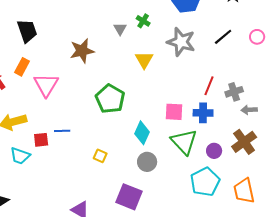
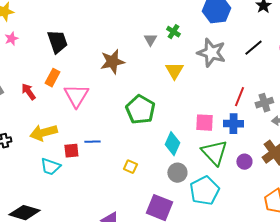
cyan pentagon: (205, 182) -> (204, 191), moved

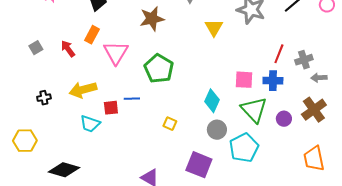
green pentagon: (140, 110) -> (159, 69), moved

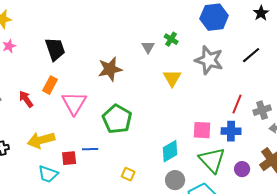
cyan diamond: (212, 101) -> (170, 151), turned 35

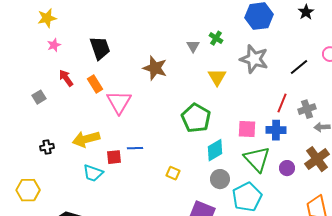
black line: (251, 55) -> (299, 67), moved
brown star: (110, 69) -> (155, 68), turned 30
orange rectangle: (50, 85) -> (95, 84), turned -60
red arrow: (26, 99) -> (66, 78), moved
green pentagon: (117, 119) -> (196, 118), moved

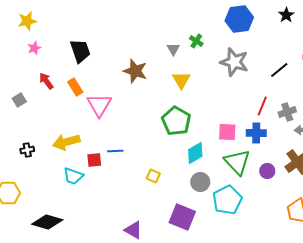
yellow triangle: (217, 77) -> (181, 80), moved

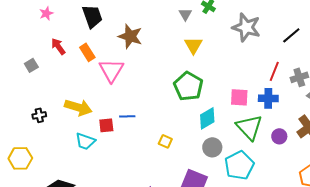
brown star: (135, 71) -> (130, 36), moved
yellow arrow: (66, 142) -> (78, 107), turned -148

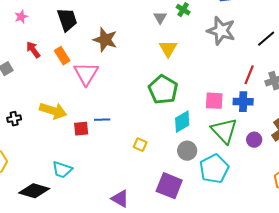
cyan trapezoid: (85, 141) -> (62, 170), moved

